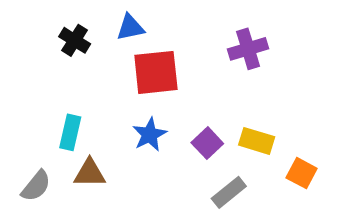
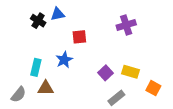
blue triangle: (130, 27) -> (58, 14), moved
red square: (156, 72) -> (79, 37), size x0.6
blue star: (150, 135) -> (64, 60), moved

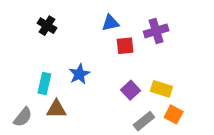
blue triangle: (58, 14) -> (110, 23), moved
red square: (79, 37) -> (125, 46), moved
orange square: (153, 88) -> (174, 114), moved

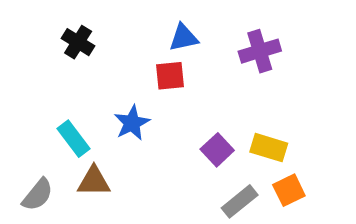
red square: (125, 46) -> (170, 76), moved
cyan rectangle: (44, 83) -> (74, 139), turned -50
orange square: (174, 114) -> (289, 190), turned 36

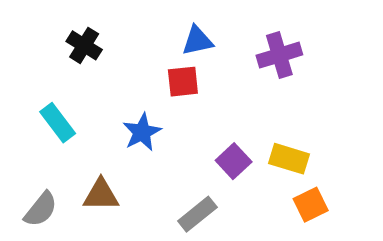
cyan rectangle: (74, 139) -> (58, 123), moved
gray rectangle: (240, 201) -> (197, 214), moved

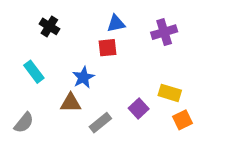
purple square: (234, 161) -> (139, 109), moved
brown triangle: (101, 195) -> (71, 103), moved
gray rectangle: (197, 214) -> (100, 123), moved

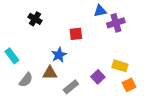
blue triangle: (116, 24) -> (100, 11), moved
cyan rectangle: (34, 72) -> (12, 56), moved
gray semicircle: (24, 123) -> (26, 80), moved

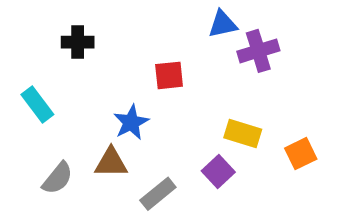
black cross: (35, 19) -> (78, 42), turned -32
cyan rectangle: (12, 56) -> (37, 104), moved
yellow rectangle: (120, 66) -> (243, 134), moved
orange square: (129, 85) -> (301, 154), moved

